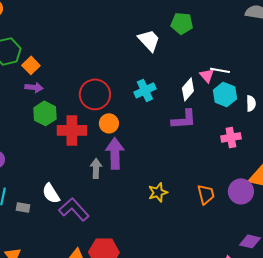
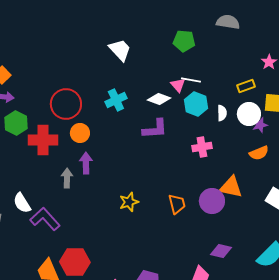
green pentagon: (182, 23) -> (184, 41), moved
white diamond: (188, 89) -> (159, 99), turned 70
purple arrow: (115, 153) -> (86, 163), size x0.7

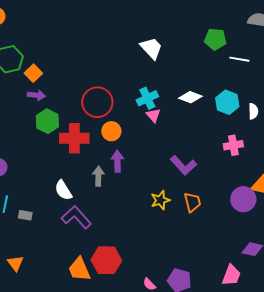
white line: (191, 80) -> (239, 59), moved
pink triangle: (178, 85) -> (153, 115), moved
purple L-shape: (155, 129) -> (183, 165), moved, turned 52
white semicircle: (22, 203) -> (63, 190), moved
orange trapezoid: (177, 204) -> (192, 202), moved

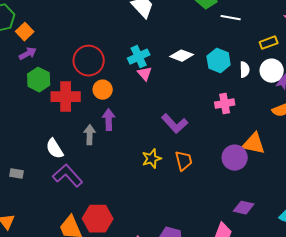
purple arrow: (36, 95) -> (28, 54), turned -36

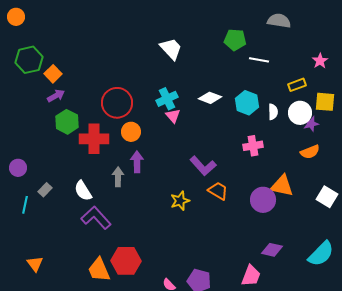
orange trapezoid: (184, 161) -> (218, 191), moved, turned -45
gray rectangle: (17, 174) -> (45, 190), moved, turned -56

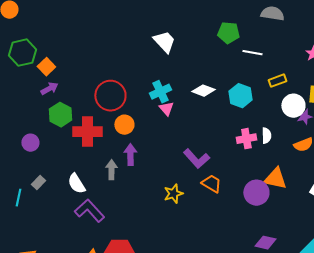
yellow rectangle: (297, 85) -> (277, 81), moved
white semicircle: (273, 112) -> (266, 136), moved
purple circle: (18, 168) -> (30, 143), moved

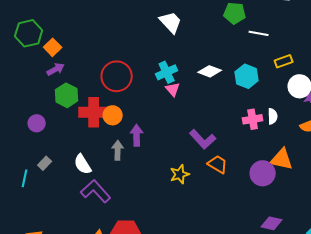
orange circle: (124, 125) -> (113, 115), moved

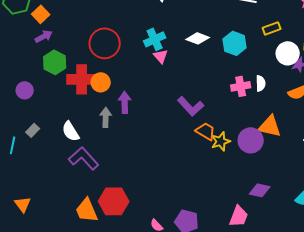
yellow star: (180, 174) -> (221, 141), moved

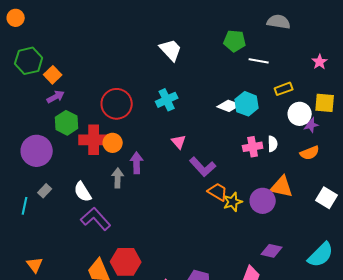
white diamond: (198, 38) -> (229, 106), moved
pink triangle: (161, 56) -> (179, 142), moved
purple circle: (25, 90) -> (37, 151), size x1.8

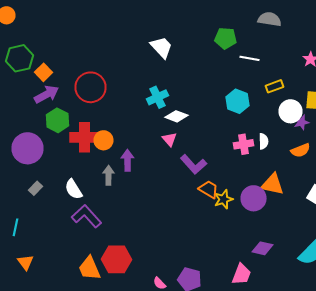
purple arrow: (56, 97) -> (46, 94), size x1.4
red circle: (117, 104) -> (90, 87), moved
white diamond: (229, 106) -> (176, 116), moved
cyan line: (25, 206) -> (16, 227), moved

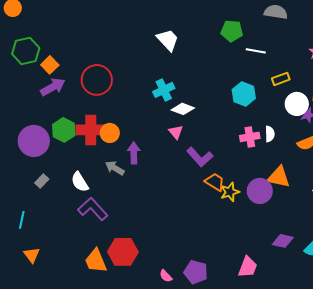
green hexagon: (58, 120) -> (64, 130), moved
gray arrow: (108, 175) -> (115, 168), turned -60
purple diamond: (262, 248) -> (283, 241), moved

